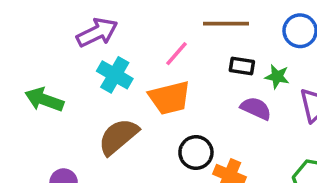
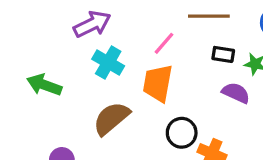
orange trapezoid: (169, 98) -> (158, 83), turned 114

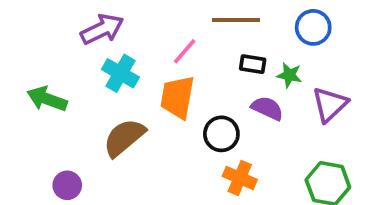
black circle: (182, 133) -> (221, 134), moved

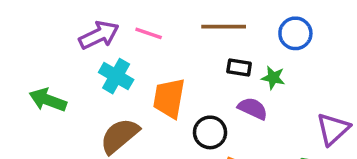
pink line: (185, 51) -> (149, 33), moved, turned 68
purple triangle: (330, 105) -> (333, 129), moved

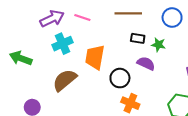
cyan cross: (116, 76) -> (62, 44), turned 36

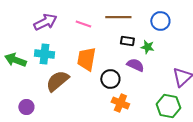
pink line: (82, 18) -> (83, 24), moved
cyan cross: (62, 44) -> (44, 54), moved, turned 30

